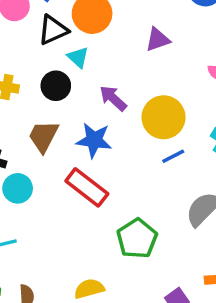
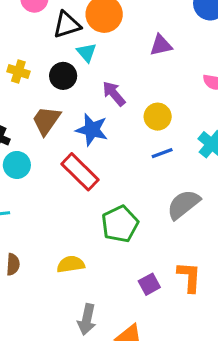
yellow circle: (164, 117) -> (158, 117), size x0.7

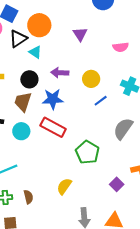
purple triangle: (161, 45) -> (80, 34), turned -35
black circle: (63, 76) -> (29, 79), moved
purple arrow: (114, 94) -> (60, 73), turned -30
cyan circle: (17, 165) -> (21, 131), moved
yellow semicircle: (71, 264) -> (64, 186), turned -30

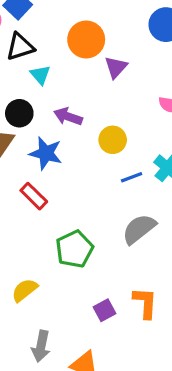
orange circle: (39, 25) -> (86, 39), moved
blue line: (101, 101) -> (132, 177), moved
red rectangle: (53, 127) -> (34, 196), size x0.7

